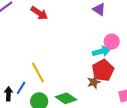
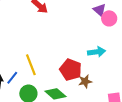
pink circle: (112, 42) -> (109, 18), moved
red pentagon: (103, 70) -> (71, 70), moved, turned -30

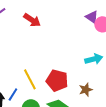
red pentagon: (71, 70) -> (57, 81), moved

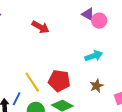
red arrow: (32, 20) -> (40, 27), moved
brown star: (86, 90) -> (97, 86), moved

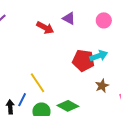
purple triangle: (88, 14) -> (69, 18), moved
red pentagon: (59, 81) -> (83, 61), moved

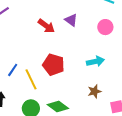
red pentagon: (83, 61) -> (54, 65), moved
blue line: (22, 100) -> (13, 70), moved

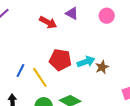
cyan arrow: (95, 61) -> (86, 62), moved
brown star: (94, 91) -> (102, 67), moved

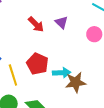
brown star: (102, 67) -> (76, 82), size x1.5

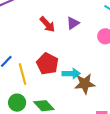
purple triangle: (61, 22) -> (73, 23), turned 40

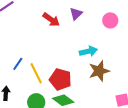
red pentagon: (47, 64) -> (60, 79), moved
cyan arrow: (71, 73) -> (88, 51), moved

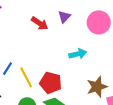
pink circle: (110, 20) -> (99, 22), size x1.5
brown star: (99, 71) -> (97, 87), moved

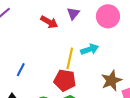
yellow line: (26, 77) -> (70, 58), moved, turned 45

